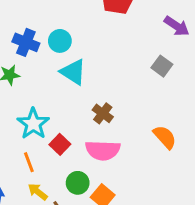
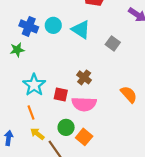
gray square: (162, 66) -> (113, 43), moved
cyan triangle: (73, 72) -> (81, 30), moved
red square: (60, 144) -> (61, 94), moved, turned -32

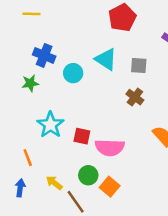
cyan circle: (53, 25) -> (73, 73), moved
gray square: (113, 43) -> (139, 66), moved, turned -32
brown cross: (84, 77) -> (135, 97), moved
orange line: (31, 112) -> (28, 158), moved

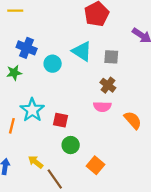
pink semicircle: (110, 147) -> (102, 107), moved, size x0.7
orange line: (28, 158) -> (12, 126), moved, turned 35
green circle: (88, 175) -> (71, 145), moved
orange square: (110, 187) -> (95, 165), moved

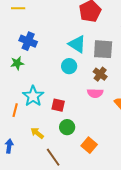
gray square: (111, 57) -> (103, 49), size x1.5
cyan circle: (53, 64) -> (69, 66), moved
yellow arrow: (36, 162) -> (37, 133), moved

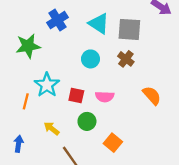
blue cross: (28, 41) -> (57, 20), moved, turned 36
green star: (17, 63) -> (28, 46), size x1.5
cyan circle: (69, 66) -> (91, 59), moved
pink semicircle: (95, 93) -> (105, 97), moved

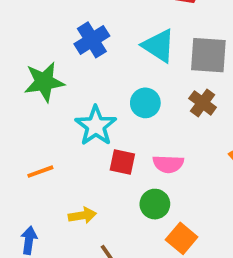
cyan star: (47, 85) -> (96, 126), moved
orange line: (26, 101) -> (40, 172), turned 56
green circle: (87, 121) -> (155, 204), moved
yellow arrow: (52, 128) -> (82, 215), turned 133

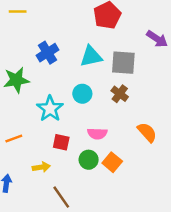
cyan triangle: (159, 46) -> (91, 56), turned -45
red square: (122, 162) -> (61, 142), moved
orange square: (182, 238) -> (112, 162), moved

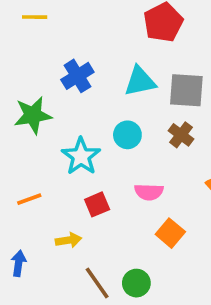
red square: (61, 142) -> (97, 204), turned -35
green circle: (89, 160) -> (136, 283), moved

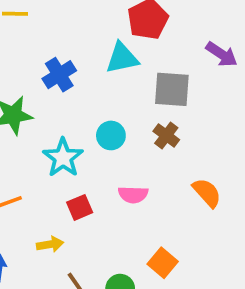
cyan triangle: (140, 81) -> (122, 58), moved
orange square: (170, 233) -> (163, 263), moved

